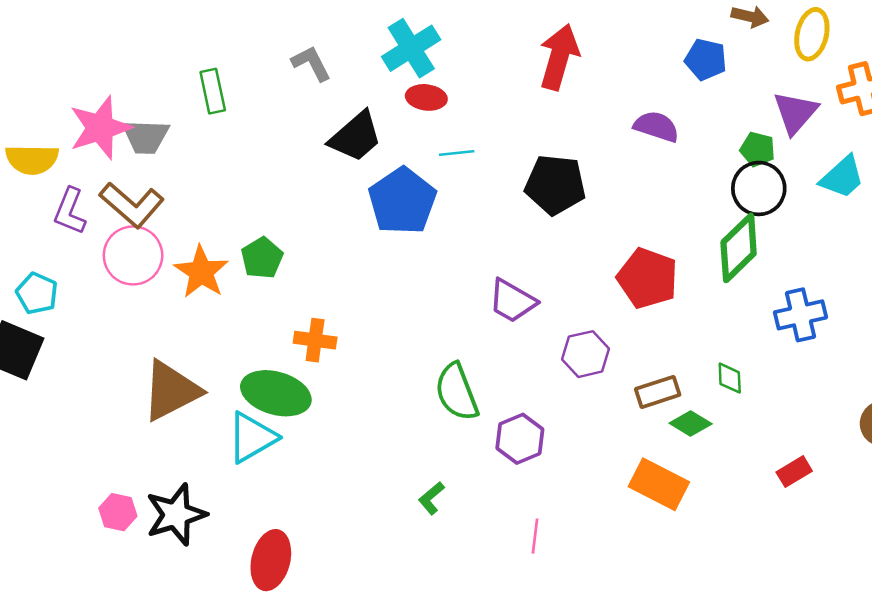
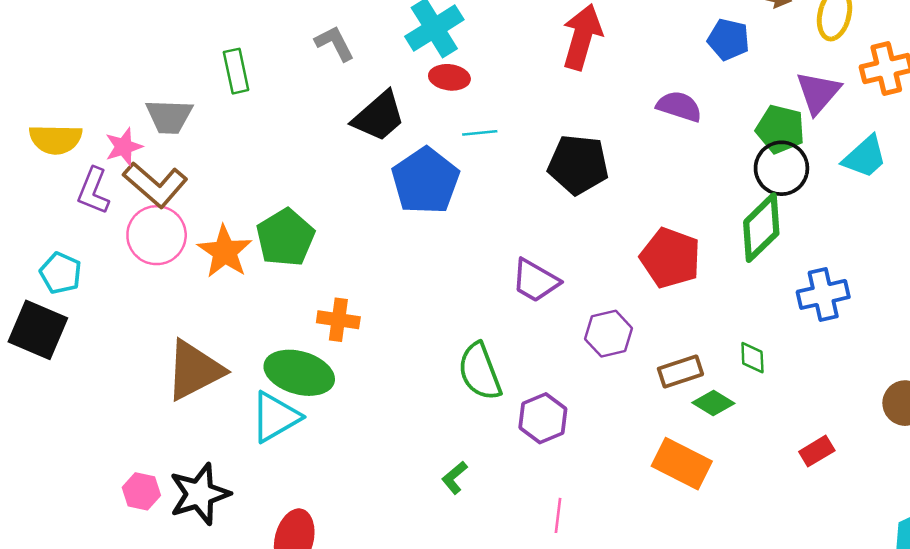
pink star: (100, 128) -> (124, 147), moved, size x0.6
green pentagon: (758, 149) -> (780, 129), size x1.4
green pentagon: (262, 258) -> (285, 238), size x1.4

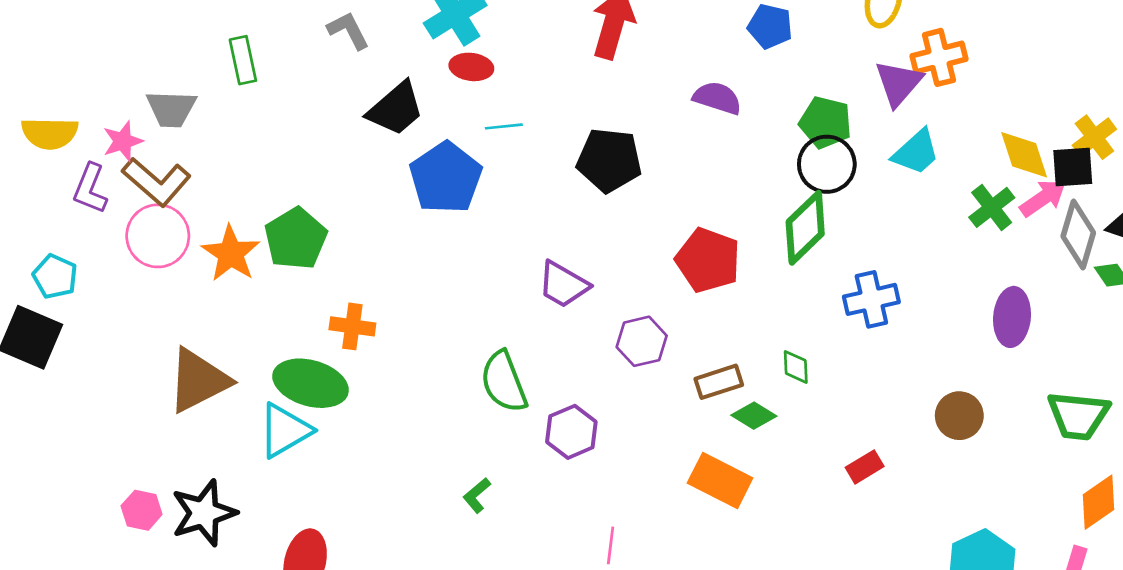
purple triangle: (818, 92) -> (898, 83), moved
pink line: (558, 515) -> (611, 545), moved

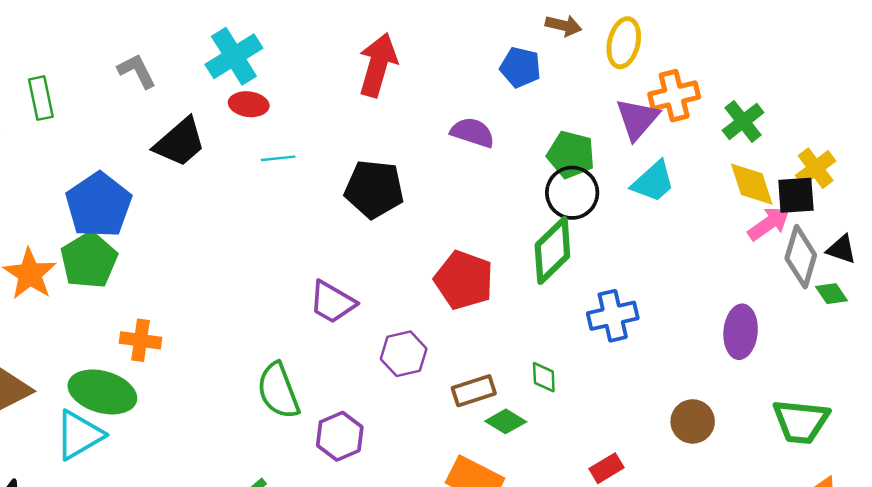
blue pentagon: (446, 178) -> (99, 205), moved
green cross: (992, 207) -> (743, 121), moved

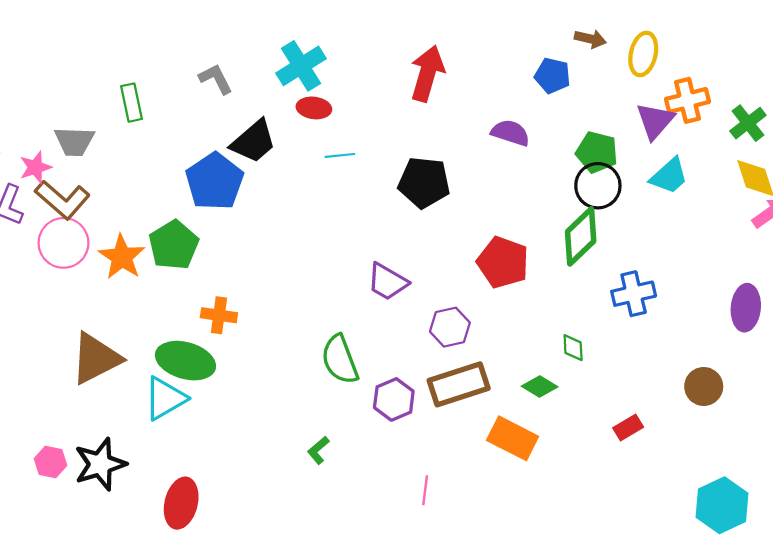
blue pentagon: (99, 205) -> (215, 181), moved
brown rectangle: (474, 391) -> (459, 384), moved, size x1.6

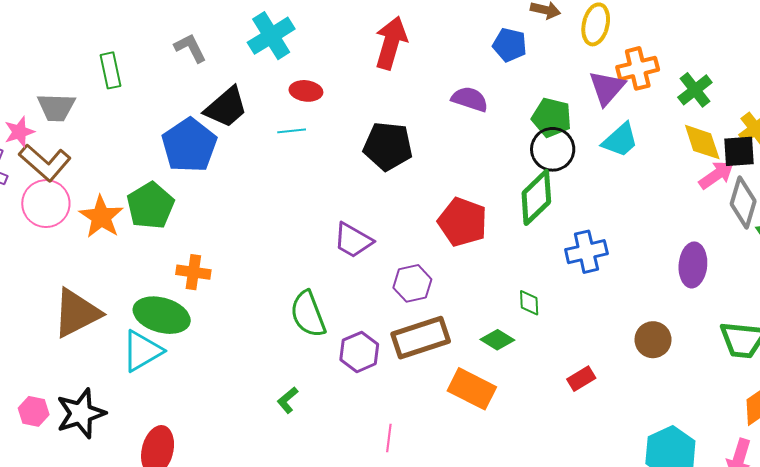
red ellipse: (314, 108) -> (306, 91), moved
cyan line: (340, 155) -> (292, 131), moved

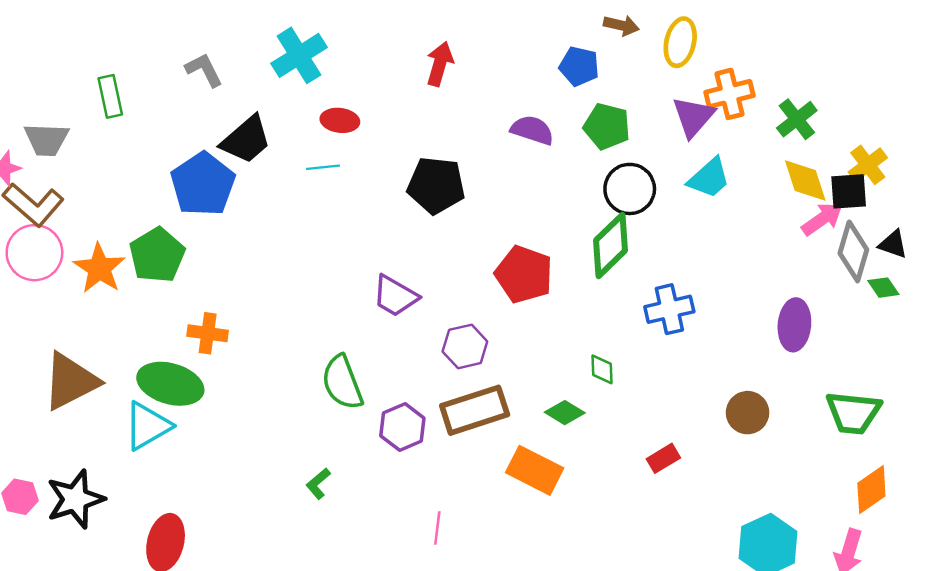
red arrow: (391, 43) -> (440, 64), size x0.7
green pentagon: (552, 118) -> (607, 126), moved

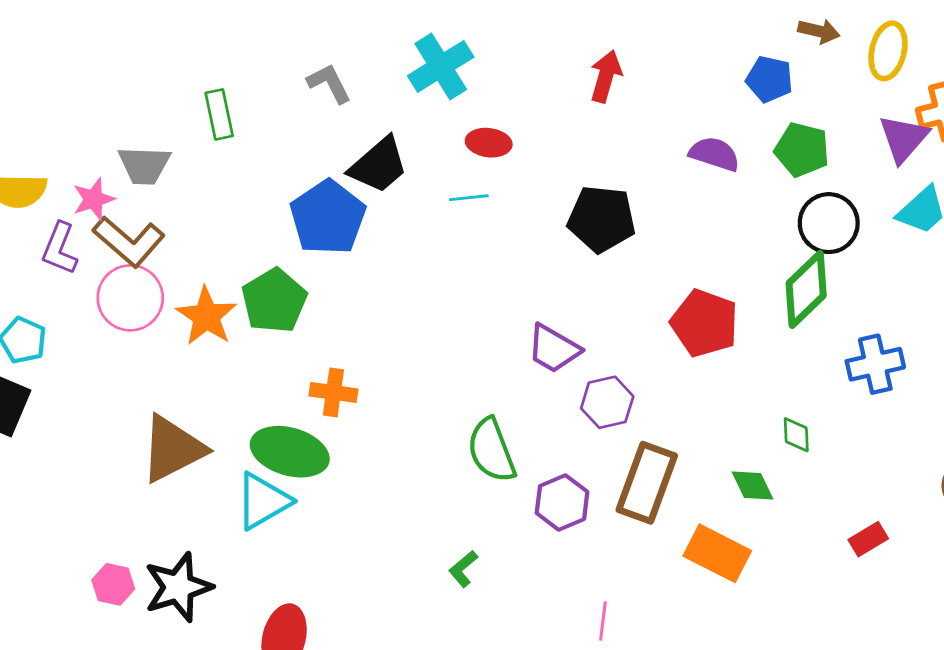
purple hexagon: (465, 346) -> (607, 402), moved
brown rectangle: (475, 410) -> (647, 483), turned -52
green diamond: (565, 413) -> (753, 486), turned 33

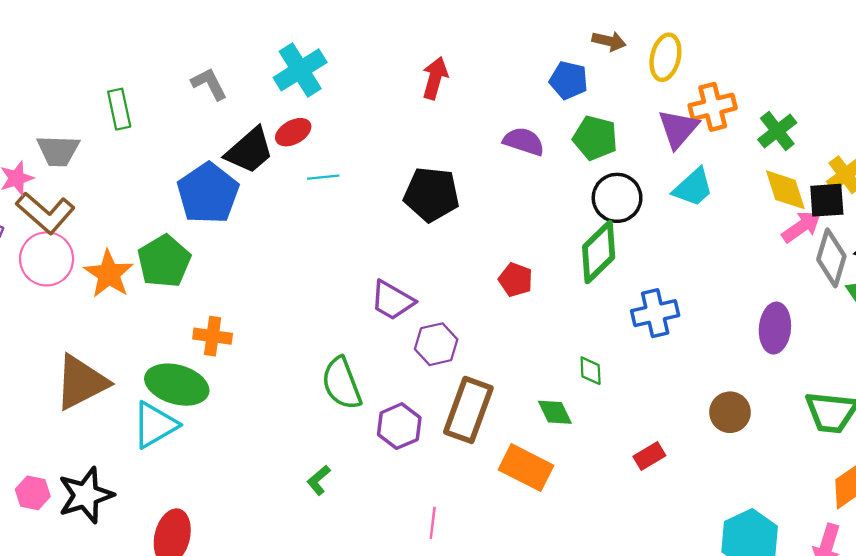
red ellipse: (489, 143) -> (293, 132), moved, turned -36
red pentagon: (705, 323) -> (516, 280), size x0.6

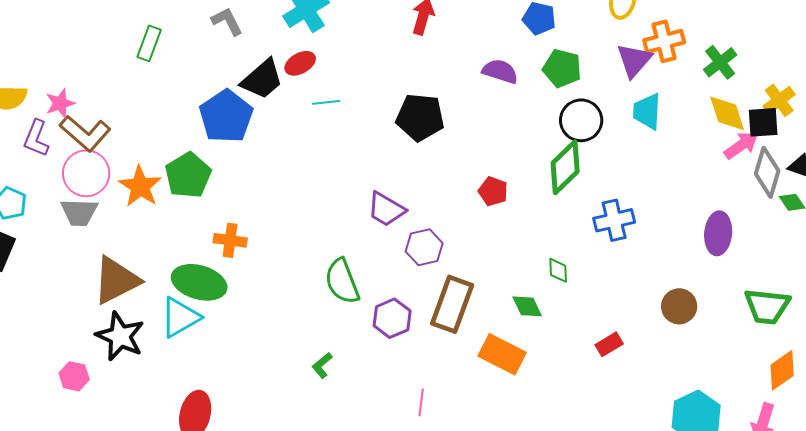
green rectangle: (119, 109) -> (149, 43), turned 32
gray trapezoid: (58, 151) -> (79, 212), moved
cyan trapezoid: (693, 187) -> (647, 111), turned 135
black star: (86, 495) -> (120, 336), moved, turned -30

